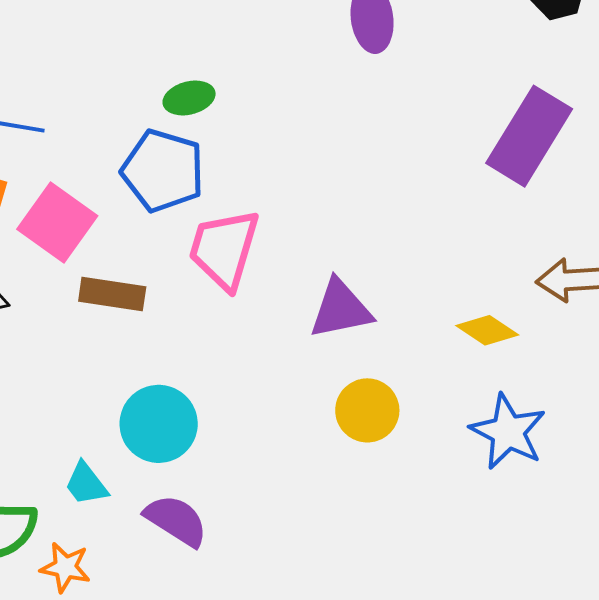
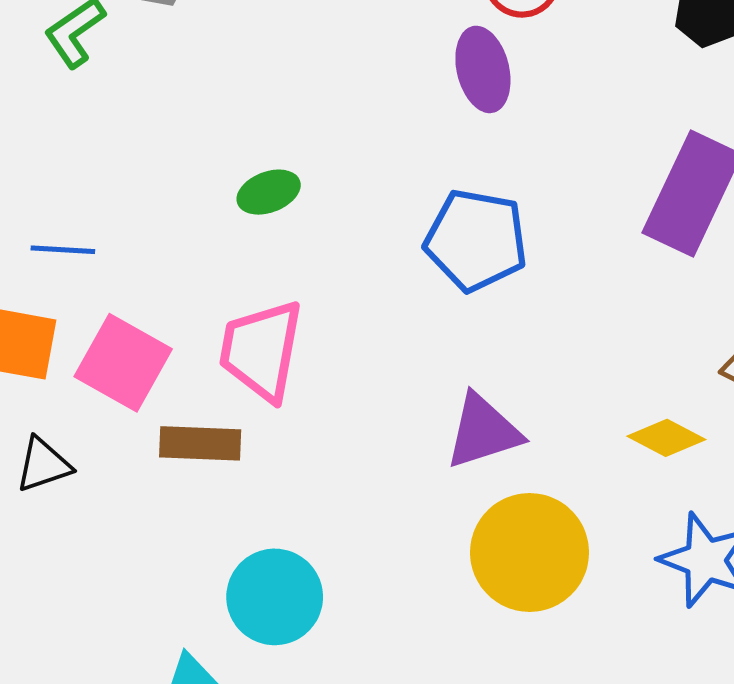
blue pentagon: (163, 171) -> (476, 240), moved
pink trapezoid: (224, 249) -> (261, 350), moved
yellow circle: (367, 410) -> (530, 552), size x1.5

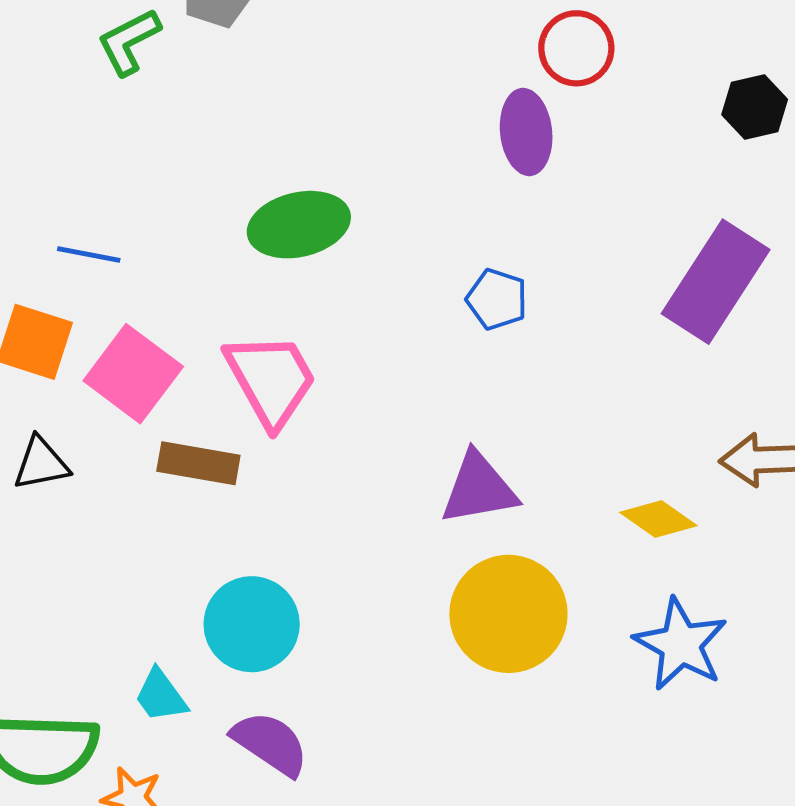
green ellipse: (269, 192) -> (299, 225), size x1.6
blue pentagon: (476, 240) -> (497, 299), size x0.6
pink trapezoid: (261, 350) -> (271, 380), turned 133

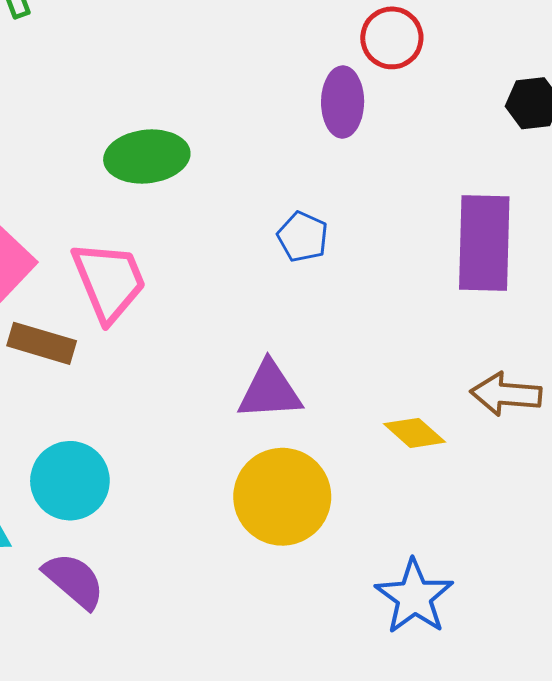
purple rectangle: (716, 282) -> (484, 243), turned -38
blue star: (681, 644) -> (414, 597), moved

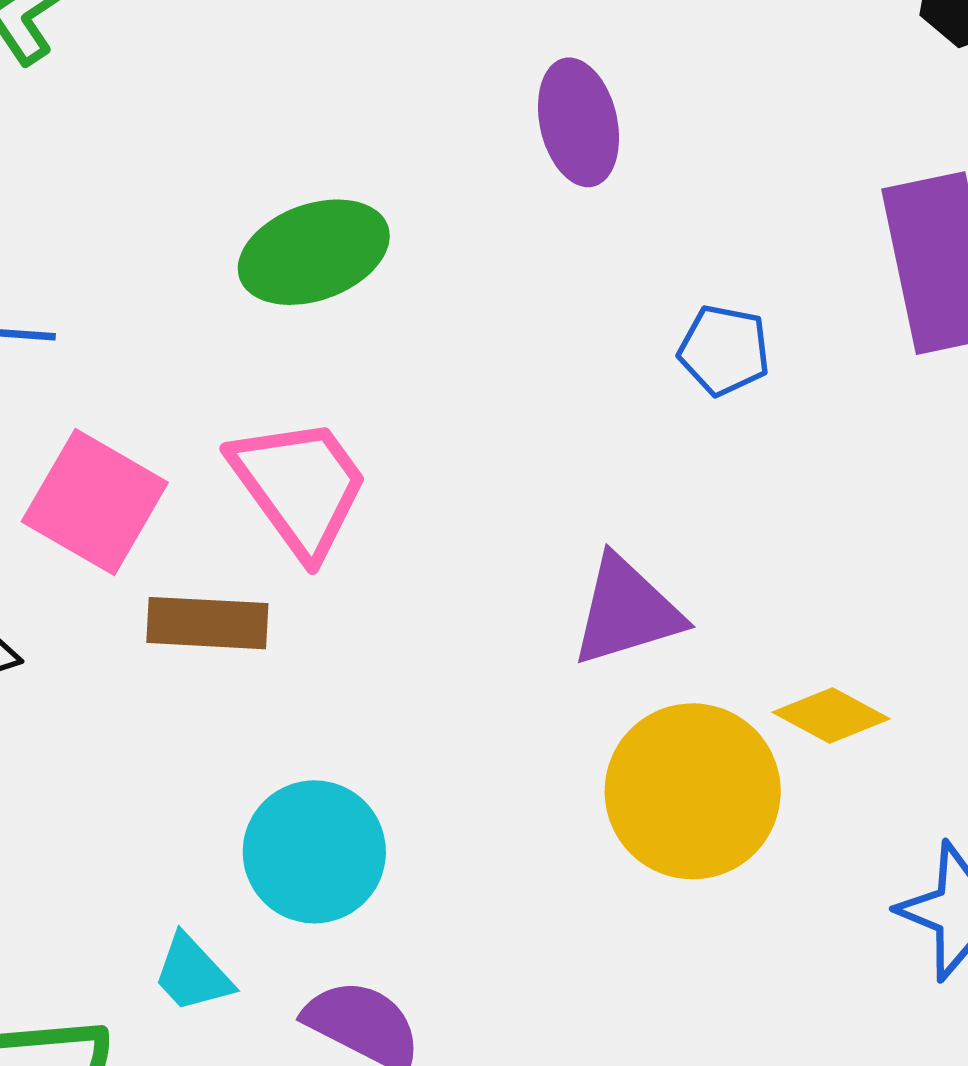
purple ellipse: (343, 102) -> (578, 122), moved
blue pentagon: (303, 237) -> (724, 350), moved
yellow diamond: (414, 433) -> (831, 716), moved

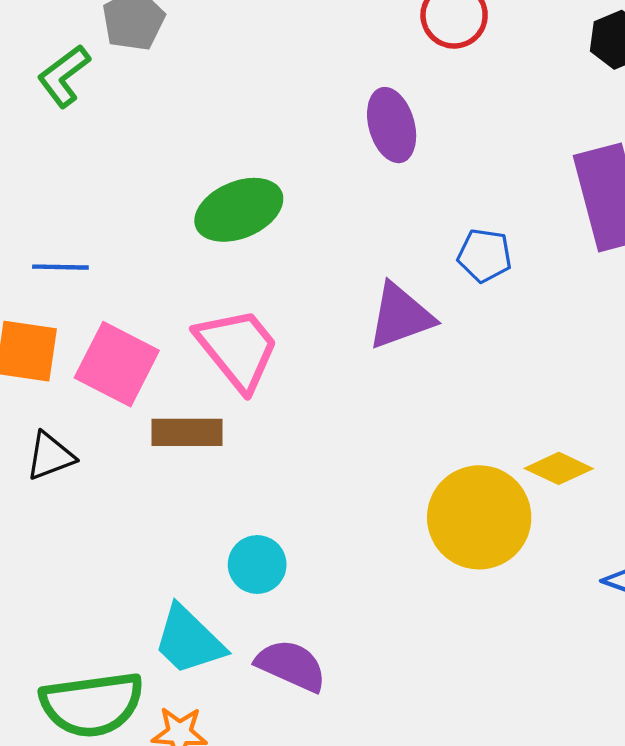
purple triangle: (627, 611) -> (400, 316), moved
cyan circle: (314, 852) -> (257, 565), size x0.7
cyan trapezoid: (193, 974) -> (189, 640), size x1.5

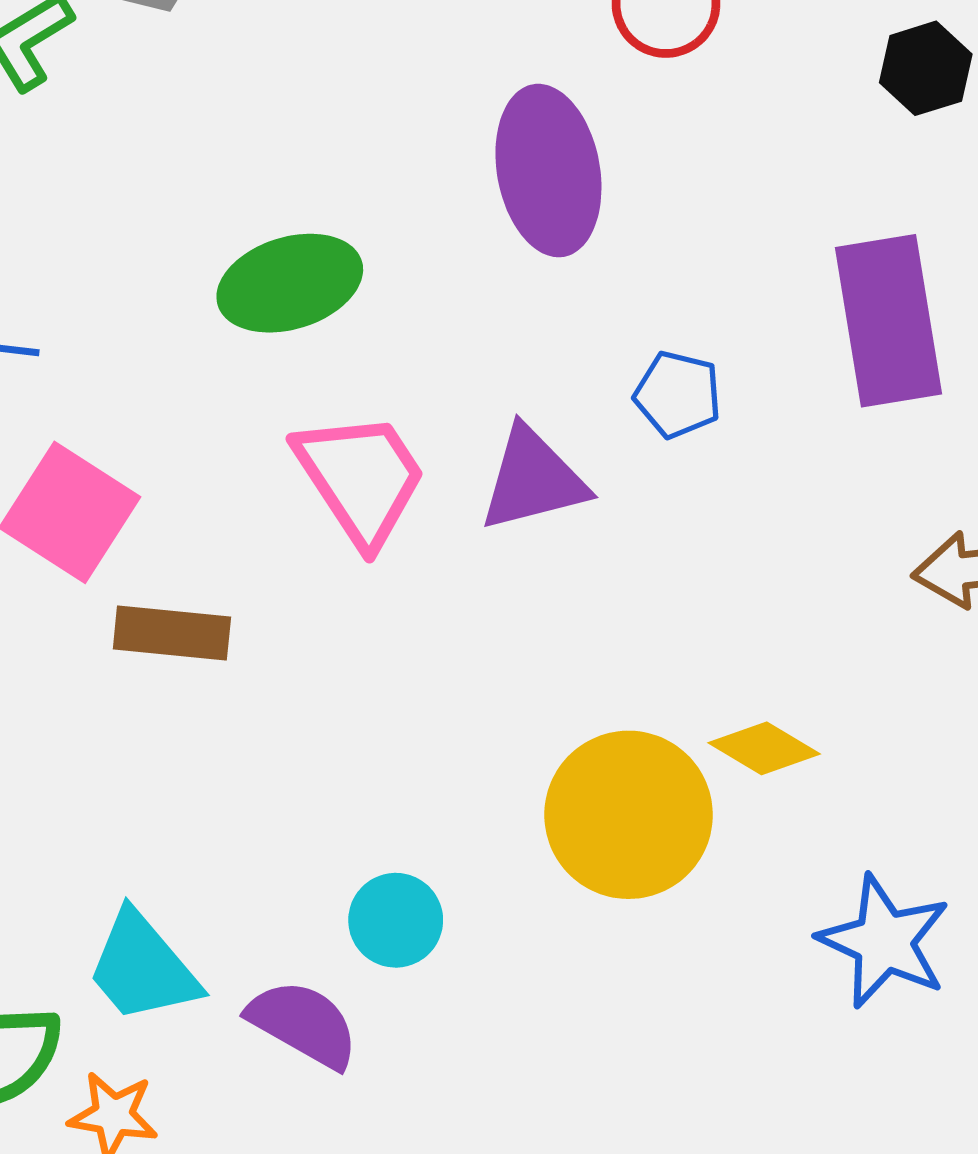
purple ellipse: (392, 125) -> (548, 171), size x1.4
pink trapezoid: (238, 349) -> (361, 478), moved
cyan circle: (257, 565) -> (396, 920), moved

